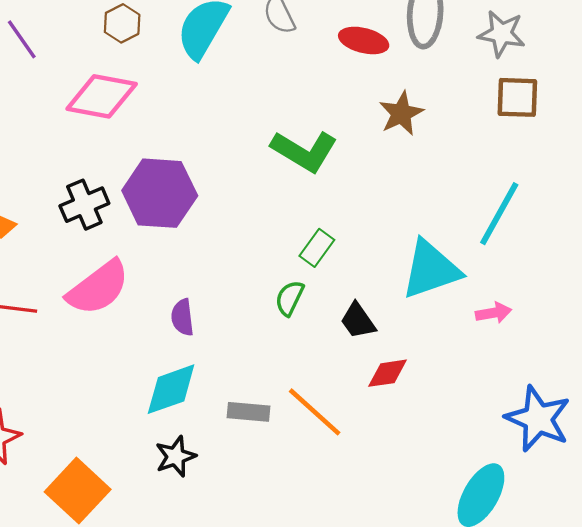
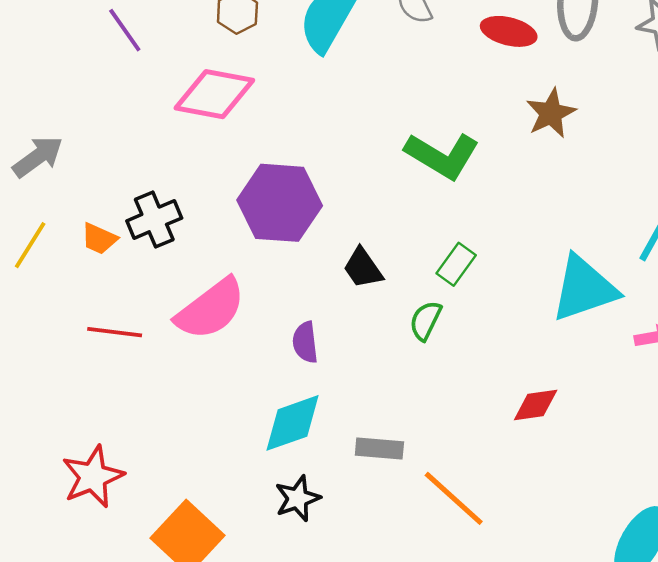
black cross: (84, 205) -> (154, 219), moved
black trapezoid: (358, 321) -> (363, 268), moved
orange line: (315, 412) -> (454, 498), moved

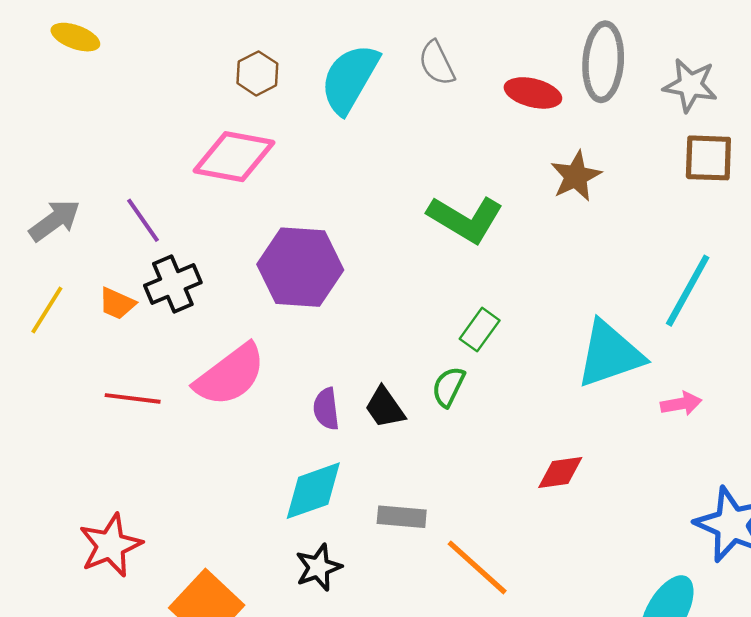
purple line: (125, 30) -> (143, 220), moved
black trapezoid: (363, 268) -> (385, 408), moved

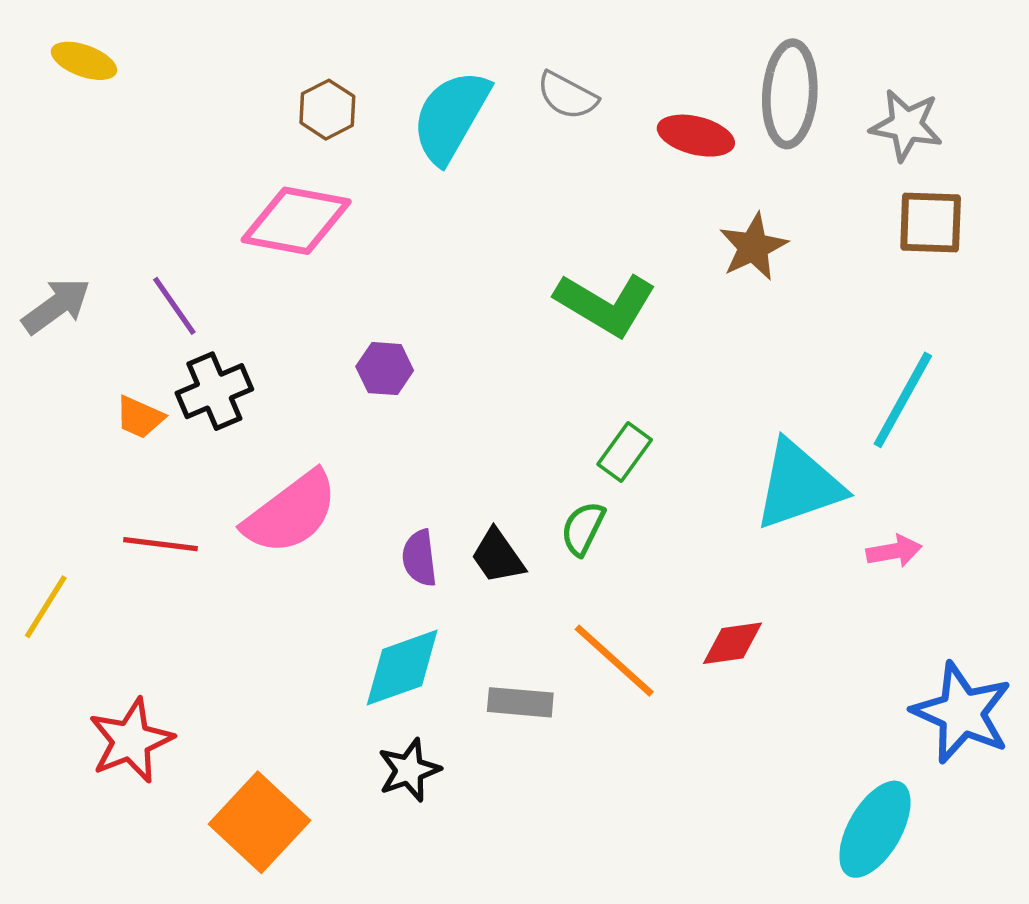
gray semicircle: (437, 63) -> (567, 96), turned -36
purple hexagon: (300, 267) -> (385, 369), size x0.5
yellow line: (47, 310) -> (46, 607), moved
orange line: (477, 567) -> (614, 661), moved

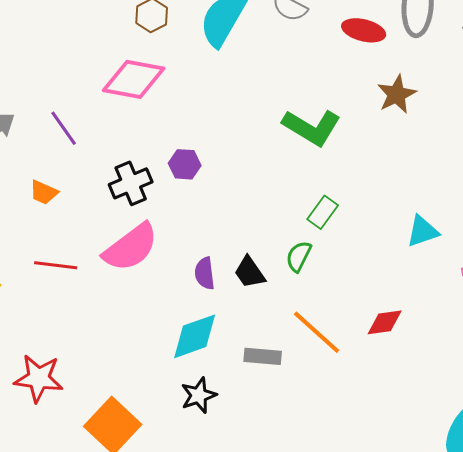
black cross: (214, 391) -> (131, 183), moved
cyan triangle: (798, 485) -> (423, 231), size x0.6
red star: (131, 741) -> (39, 378), turned 30

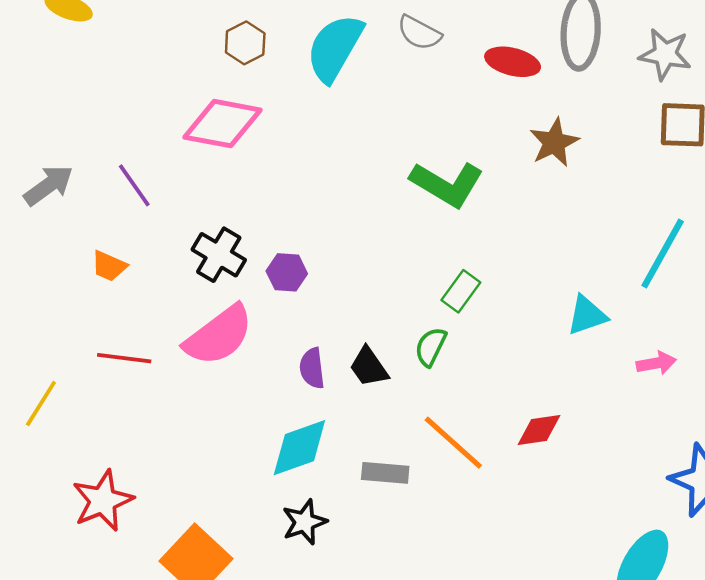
purple hexagon: (185, 164) -> (287, 272), moved
black cross: (131, 183) -> (219, 255), turned -36
red star: (39, 378) -> (103, 501), turned -30

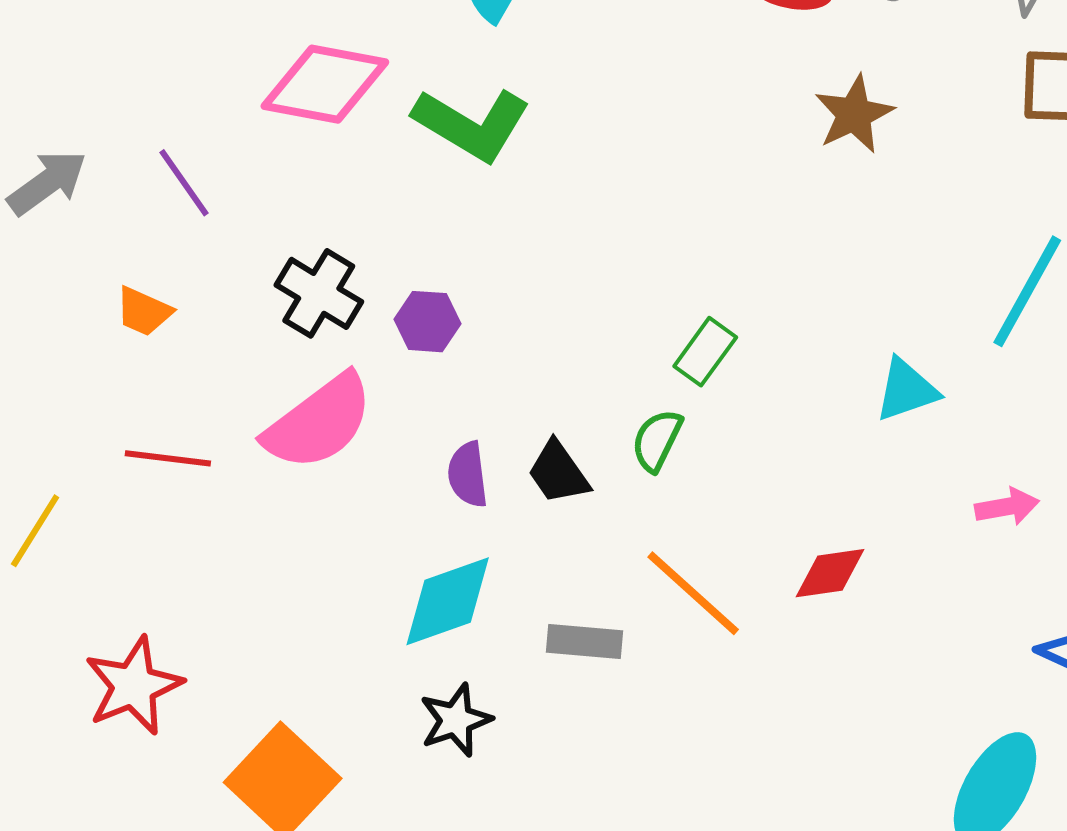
green L-shape: (447, 184) -> (472, 124), moved
pink arrow: (656, 363) -> (1007, 507), moved

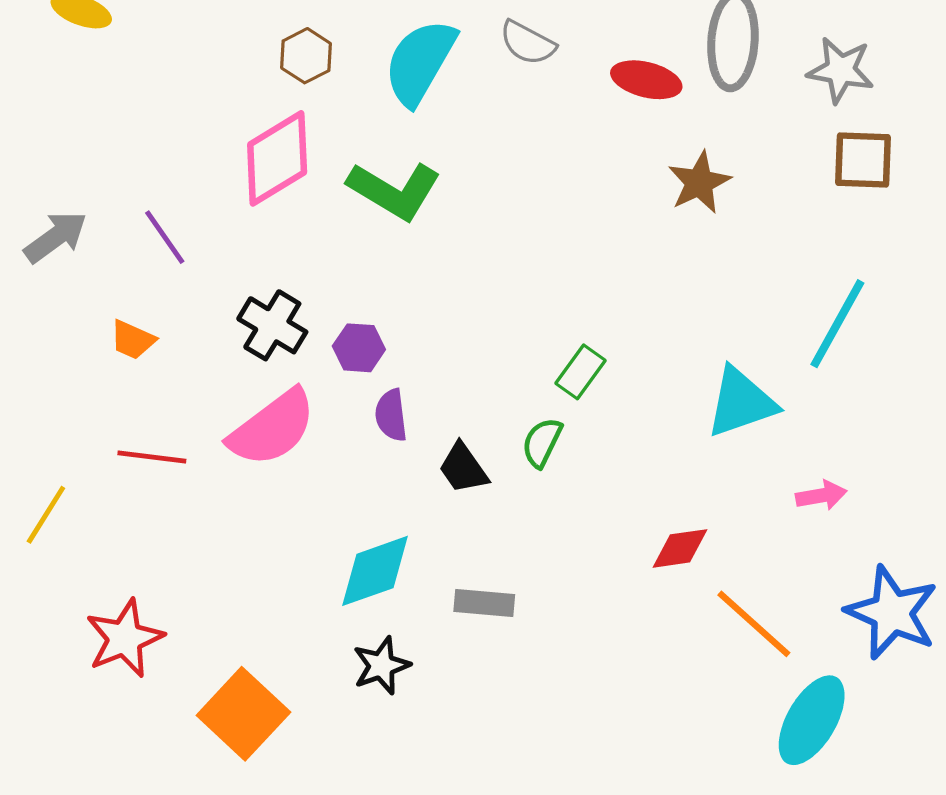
pink diamond: (325, 84) -> (277, 158), turned -42
cyan triangle: (906, 390) -> (741, 402), size x1.4
purple semicircle: (468, 474) -> (391, 415), moved
orange line: (693, 593) -> (754, 624), moved

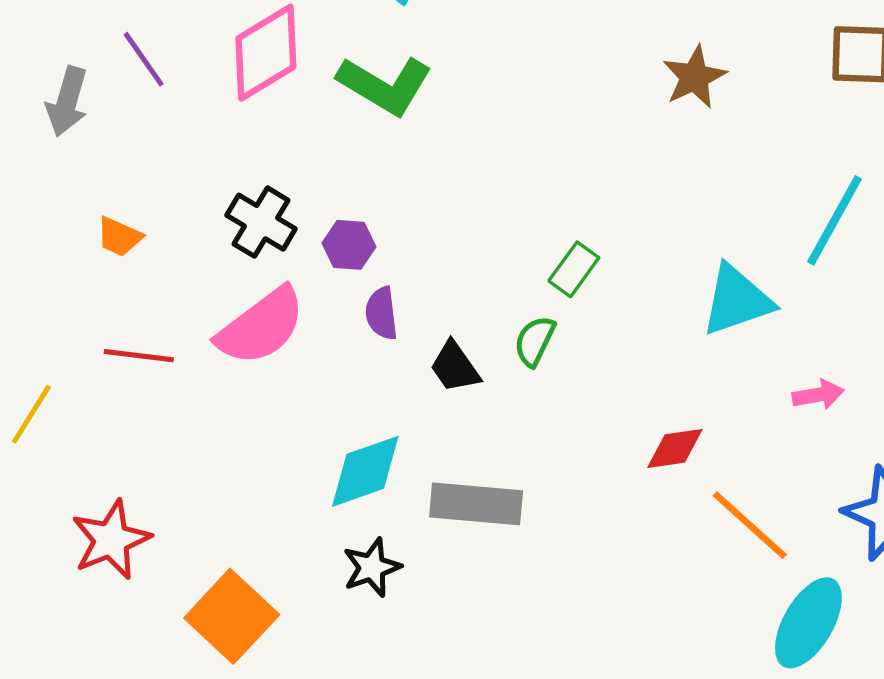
gray arrow: (56, 237) -> (67, 101), moved, turned 142
purple line: (165, 237) -> (144, 59), moved
gray rectangle: (484, 603) -> (476, 504), size x1.5

